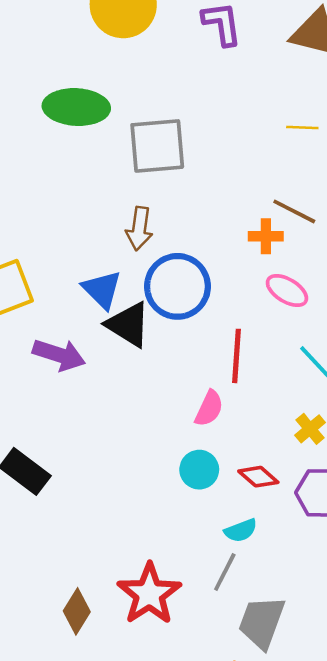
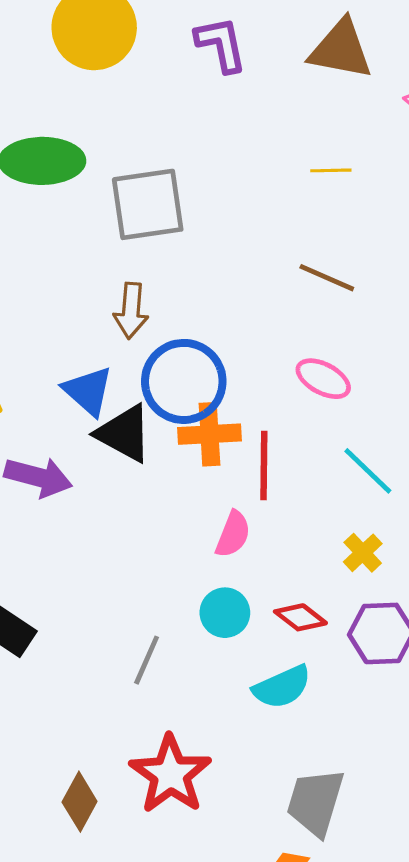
orange cross: (266, 236) -> (209, 434), moved, size x1.4
cyan semicircle: (241, 530) -> (282, 687), size x1.4
gray line: (225, 572) -> (147, 660), moved

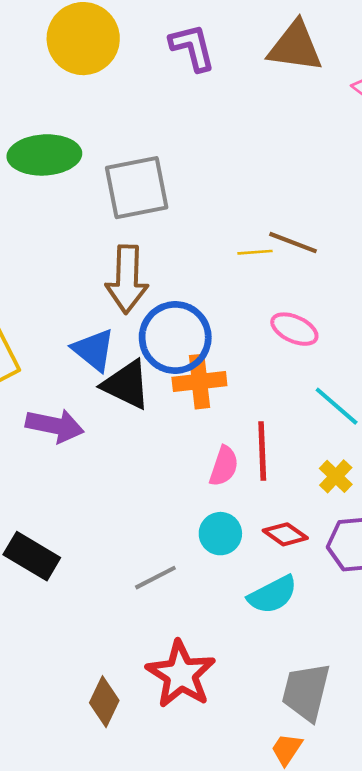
yellow line: (331, 170) -> (255, 252), moved
brown arrow: (131, 311) -> (127, 279), size x1.4
red line: (264, 466) -> (262, 451), moved
gray line: (147, 660) -> (155, 578), turned 42

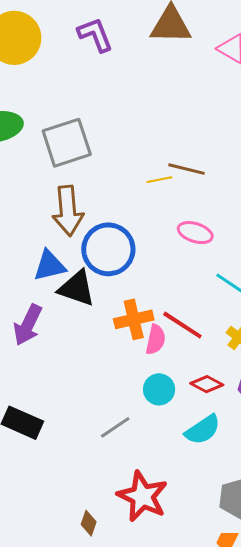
blue triangle: (94, 350) -> (50, 266), turned -45
orange cross: (199, 382) -> (134, 319), moved
purple arrow: (55, 426) -> (28, 325), turned 111
red line: (262, 451) -> (182, 325), turned -48
brown diamond: (104, 702) -> (89, 523), size x0.7

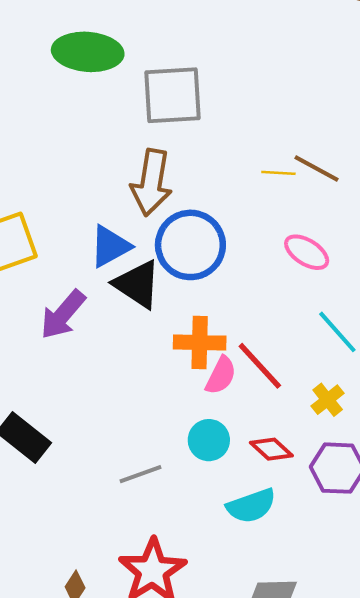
blue triangle: (50, 266) -> (110, 246), turned -30

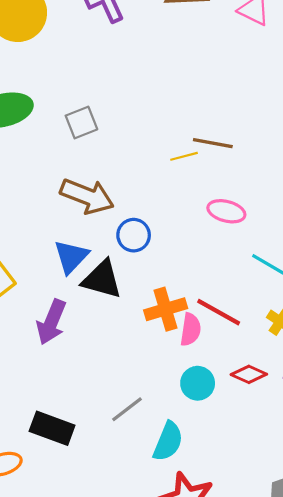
gray square: (173, 95) -> (81, 122), size x0.6
brown arrow: (151, 182) -> (87, 196), turned -60
blue circle: (190, 245) -> (134, 235), size x0.6
gray line: (140, 474) -> (127, 409), moved
cyan semicircle: (251, 506) -> (168, 441), moved, turned -30

